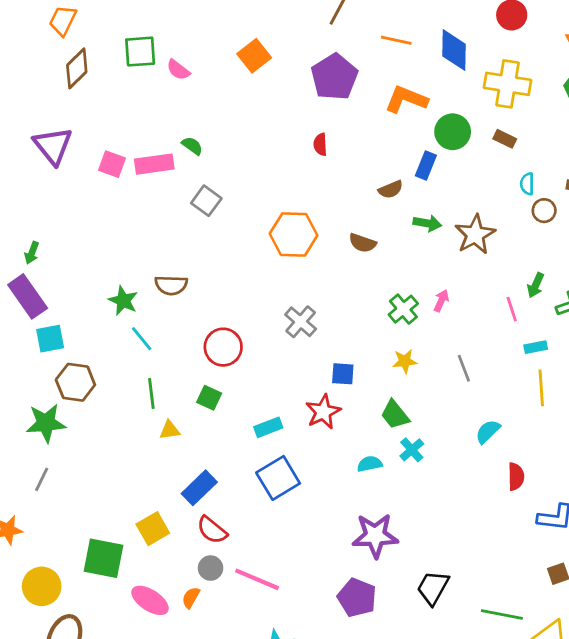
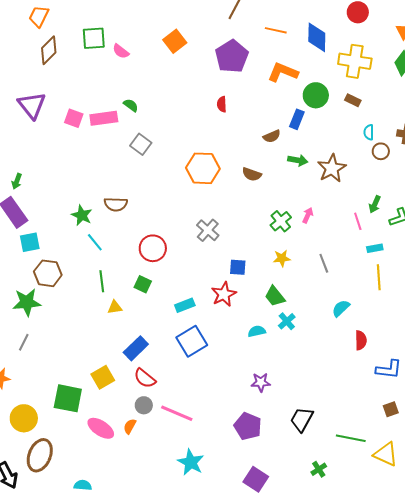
purple star: (375, 536) -> (261, 382), size x0.6

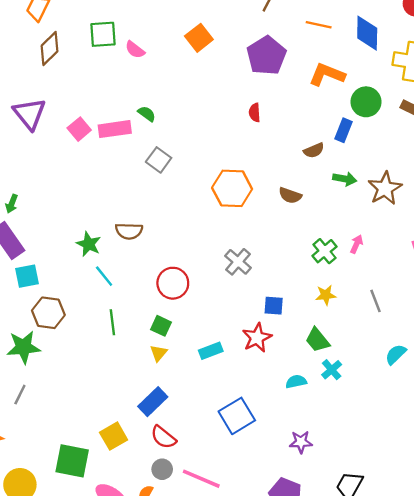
pink square: (74, 118) -> (79, 129), turned 30
yellow triangle: (115, 307) -> (159, 353), moved, turned -42
blue square: (192, 341) -> (237, 416), moved

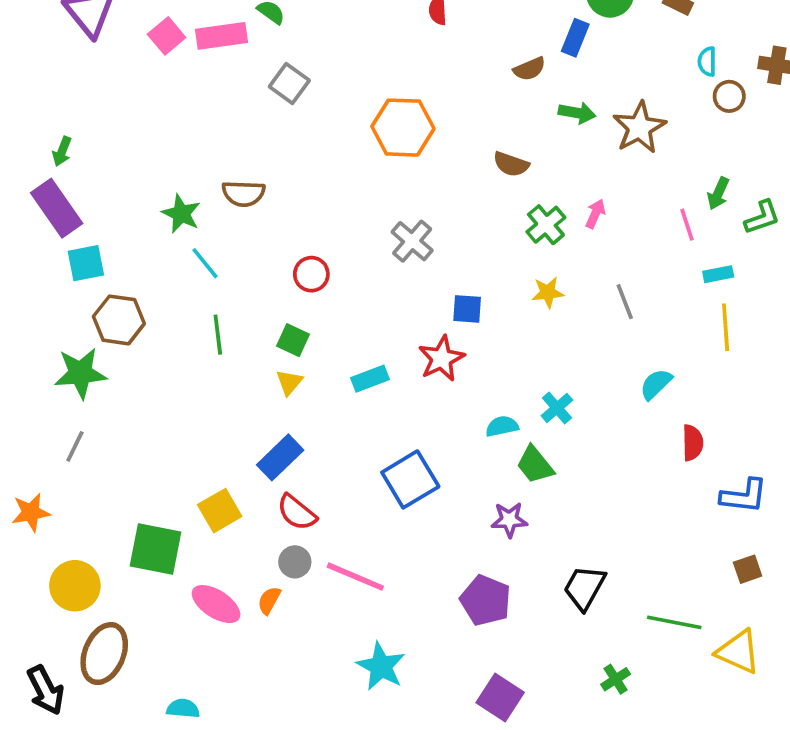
brown semicircle: (290, 195) -> (511, 164), moved
red circle: (173, 283) -> (311, 274), size x0.7
green trapezoid: (317, 340) -> (535, 465), moved

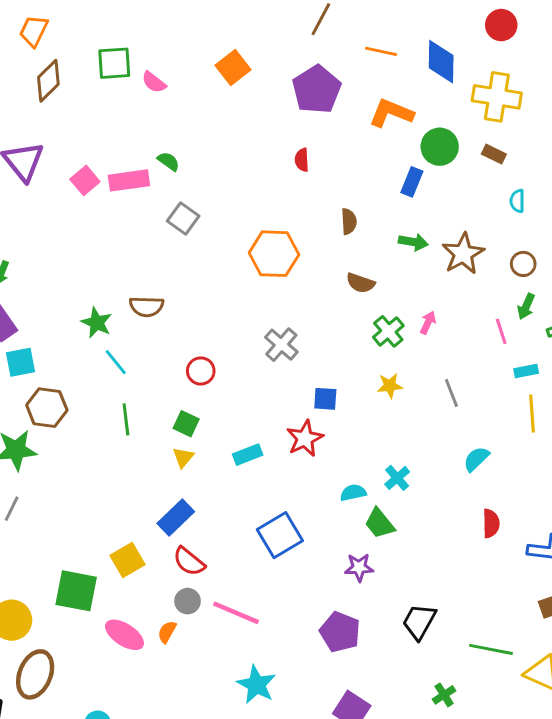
brown semicircle: (529, 69) -> (349, 221), moved, turned -70
brown circle: (729, 96) -> (523, 264), moved
red semicircle: (693, 443) -> (491, 523), moved

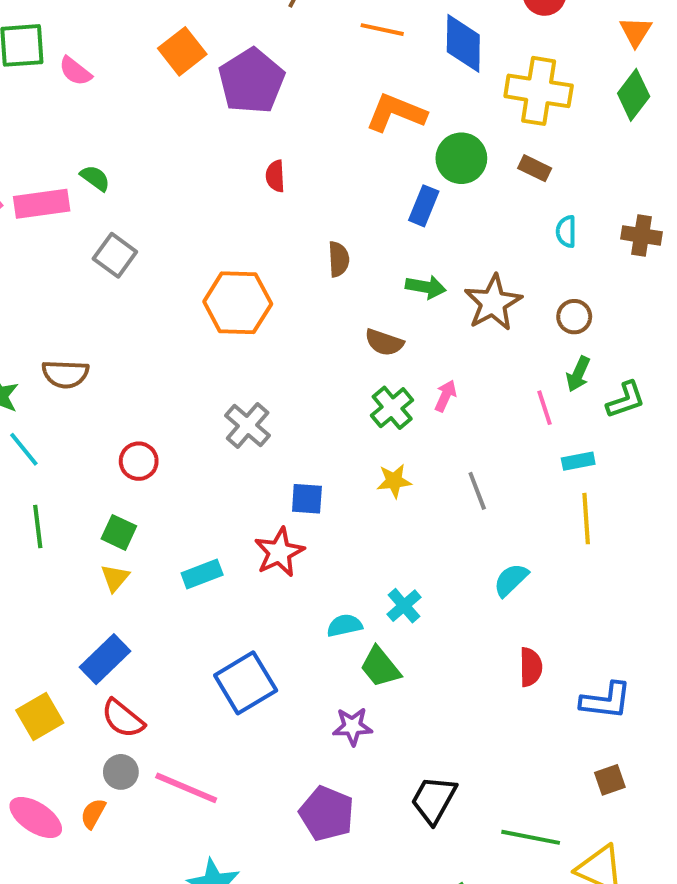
purple pentagon: (317, 90) -> (252, 81), moved
brown semicircle: (361, 283) -> (384, 342), moved

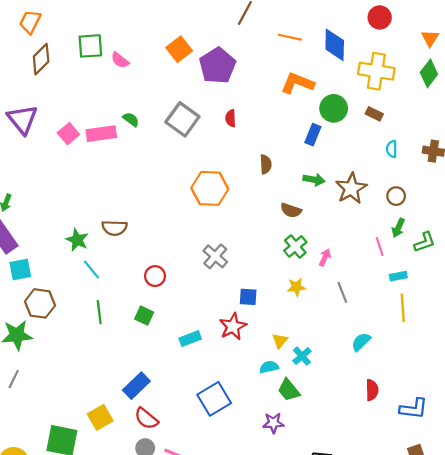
gray square: (115, 255) -> (182, 119), moved, size x1.4
pink arrow: (446, 396) -> (325, 257), moved
yellow triangle: (115, 578) -> (280, 341), moved

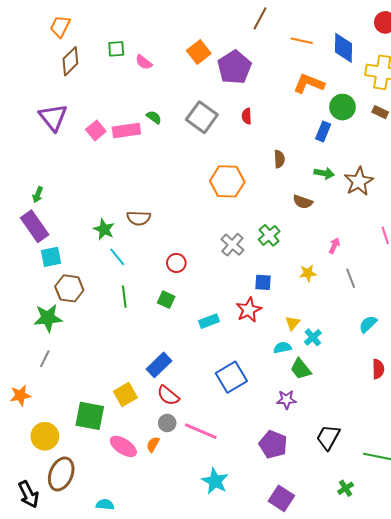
green square: (90, 46) -> (116, 49), size x0.7
green cross: (295, 246) -> (269, 235), moved

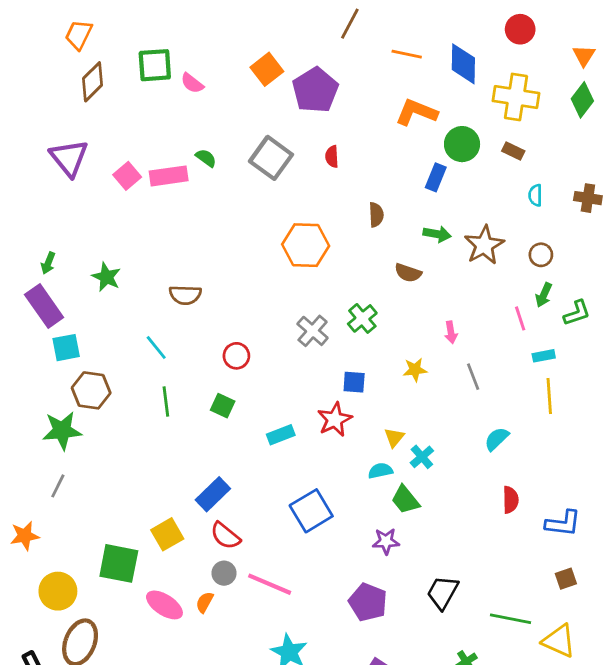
green square: (116, 49) -> (155, 65), size x1.5
green star: (104, 229) -> (106, 277), moved
pink arrow: (334, 246) -> (451, 332), turned 147

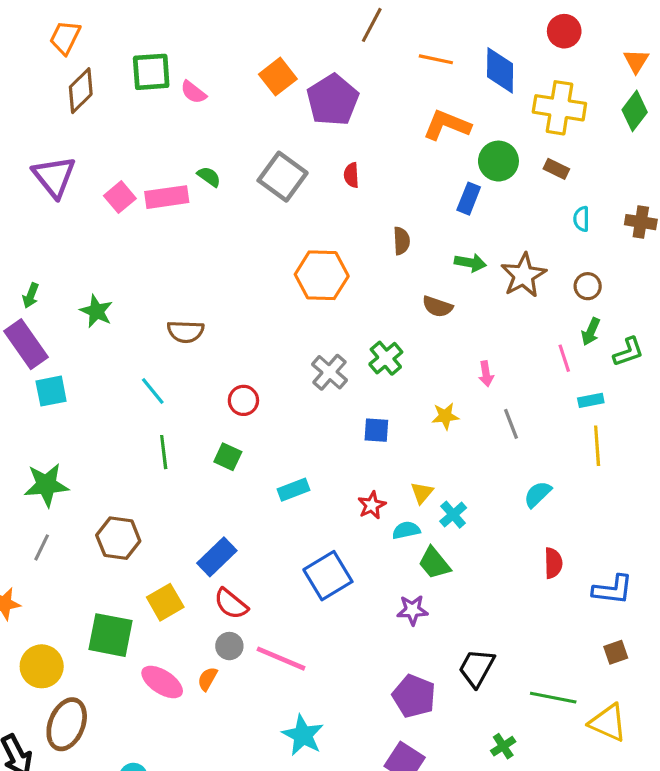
brown hexagon: (91, 390) -> (118, 538), moved
red star: (335, 419) -> (372, 505), moved, size x0.7
purple pentagon: (368, 602) -> (414, 696), moved

